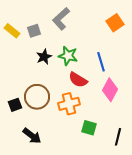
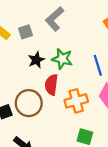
red semicircle: (78, 80) -> (51, 85), moved, turned 66
orange cross: (69, 104) -> (76, 101), moved

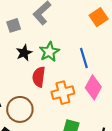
green star: (62, 59) -> (49, 52), turned 30
brown circle: (29, 103) -> (20, 109), moved

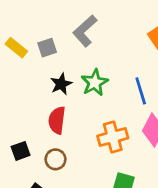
red semicircle: (39, 77) -> (57, 120), moved
brown circle: (20, 109) -> (56, 159), size x0.6

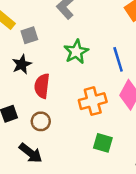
gray square: (47, 48) -> (29, 35), moved
black star: (61, 84) -> (22, 64), moved

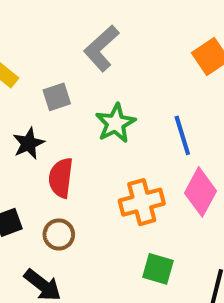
gray square: (29, 35) -> (57, 97), moved

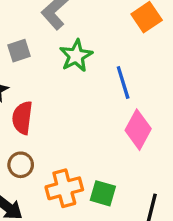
green star: (116, 123) -> (76, 56), moved
orange cross: (142, 202) -> (64, 188), moved

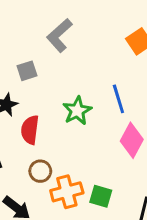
green star: (76, 56) -> (77, 111), moved
brown circle: (21, 165) -> (40, 171), moved

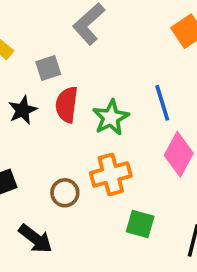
red semicircle: (30, 130) -> (67, 105), moved
orange cross: (67, 192) -> (111, 174), moved

